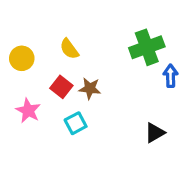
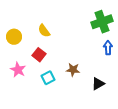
green cross: (147, 47) -> (102, 22), moved
brown star: (90, 88) -> (73, 70), moved

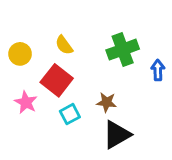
green cross: (102, 22) -> (123, 50), moved
red square: (39, 55) -> (57, 80), size x1.5
black triangle: (98, 84) -> (117, 135), moved, size x1.5

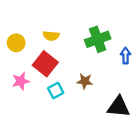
yellow semicircle: (64, 45) -> (51, 36), turned -49
pink star: (26, 102) -> (21, 81), turned 30
black triangle: (117, 135) -> (119, 107), moved, turned 35

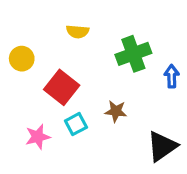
yellow semicircle: (51, 36) -> (78, 32), moved
pink star: (21, 81) -> (38, 137), moved
black triangle: (119, 107) -> (162, 146), turned -40

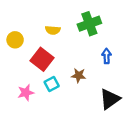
yellow semicircle: (78, 32) -> (53, 30), moved
green cross: (133, 54) -> (89, 24), moved
blue arrow: (172, 76) -> (107, 56), moved

